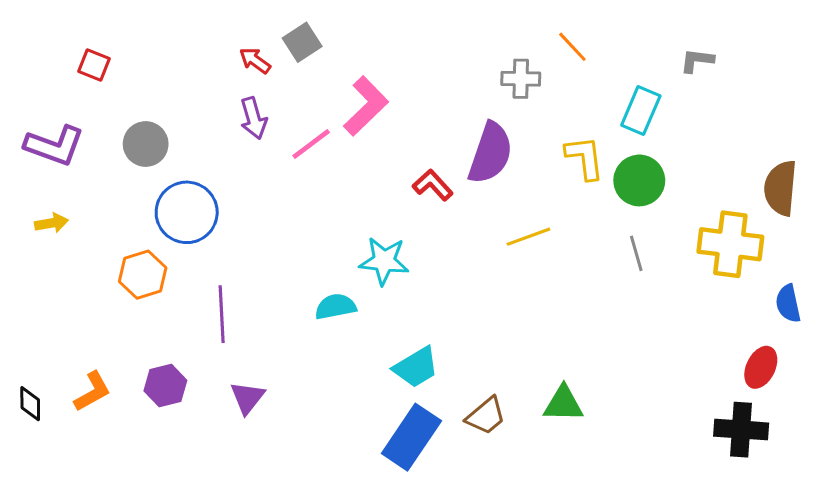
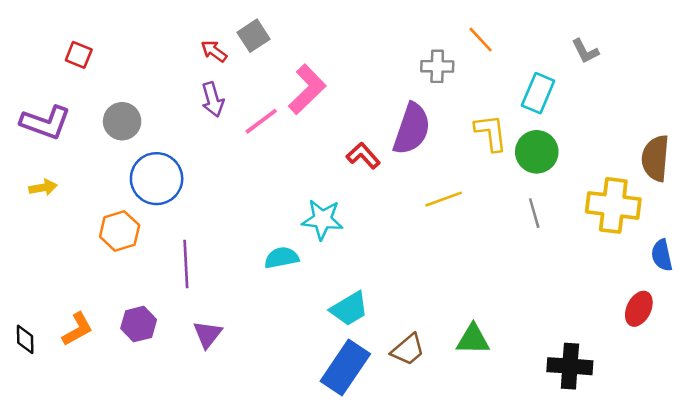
gray L-shape: (697, 60) -> (585, 51), turned -124
black cross: (741, 430) -> (570, 366), moved

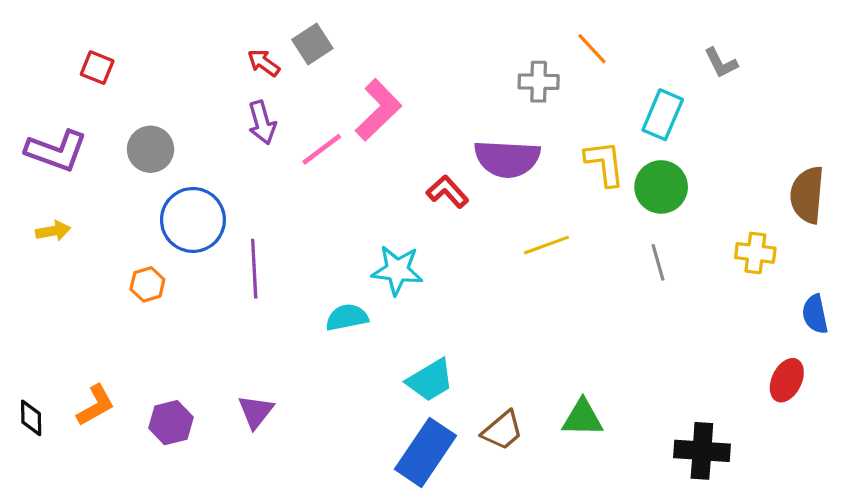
purple semicircle: (412, 129) -> (507, 159), turned 74
yellow cross: (613, 205) -> (755, 253), size x0.6
orange hexagon: (120, 231) -> (147, 284), size x0.7
purple line: (186, 264) -> (254, 269), moved
purple hexagon: (139, 324) -> (171, 423), moved

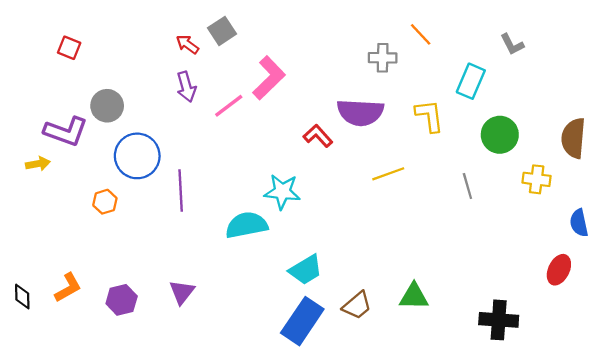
purple L-shape: (56, 151) -> (66, 131), moved
green circle: (661, 187) -> (500, 135), moved
cyan semicircle: (347, 317) -> (247, 225), size x1.4

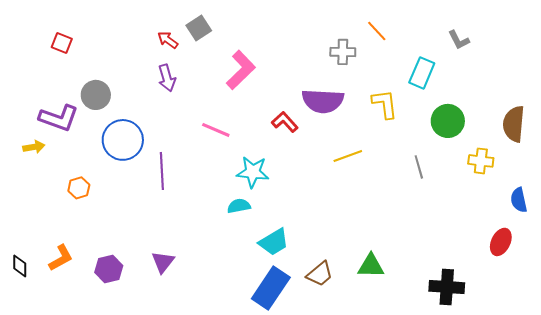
pink line: (229, 106) -> (216, 130), moved, turned 60
orange hexagon: (105, 202) -> (79, 188), moved
cyan semicircle: (247, 225) -> (239, 206), moved, size x0.6

